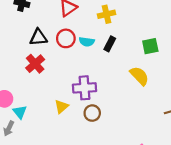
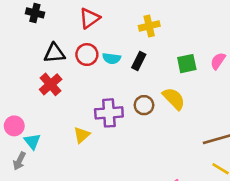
yellow cross: (106, 14) -> (149, 26), moved
brown circle: (92, 113) -> (144, 105), moved

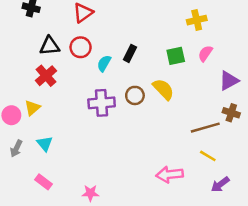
yellow cross: (149, 26) -> (197, 20), moved
cyan semicircle: (112, 58) -> (104, 63), moved, turned 112
yellow triangle: (82, 135) -> (32, 108), moved
cyan triangle: (32, 141) -> (45, 144), moved

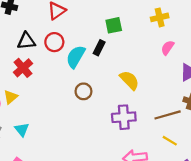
green square: (176, 56) -> (114, 25), moved
cyan semicircle: (104, 63) -> (76, 57), size x1.5
brown circle: (135, 95) -> (83, 91), moved
purple cross: (102, 103) -> (124, 117), moved

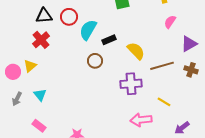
black rectangle: (99, 48) -> (109, 40), moved, turned 40
brown line: (168, 115) -> (162, 66), moved
yellow line: (170, 141) -> (164, 102), moved

